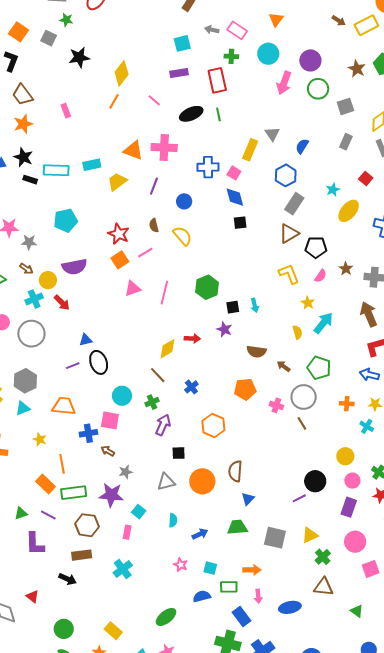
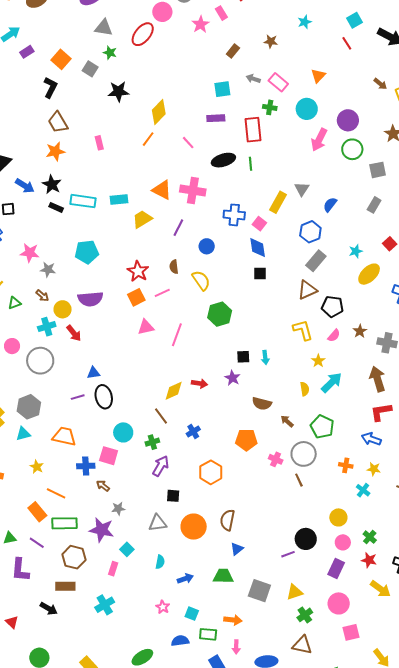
green hexagon: (207, 287) -> (220, 314), moved
orange line: (62, 464) -> (56, 493), turned -60

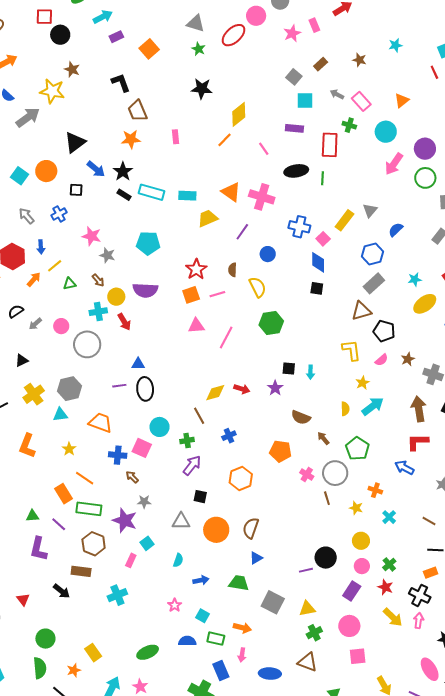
gray square: (90, 69) -> (294, 77), moved
black L-shape: (50, 87) -> (121, 83), moved, turned -55
yellow star: (374, 469) -> (356, 508), moved

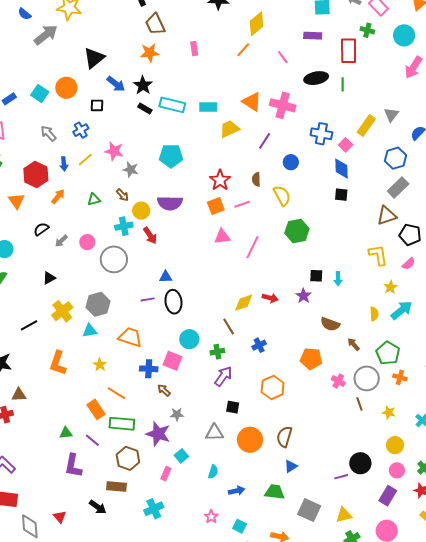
yellow line: (55, 266) -> (85, 160), moved
orange cross: (375, 490) -> (400, 377), moved

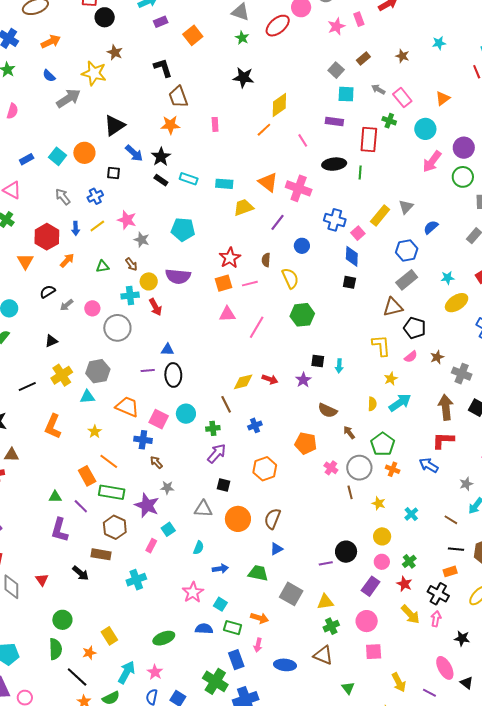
cyan rectangle: (172, 105) -> (189, 179), size x0.7
pink square: (172, 361) -> (159, 419), moved
pink star: (211, 517) -> (193, 592), size x1.5

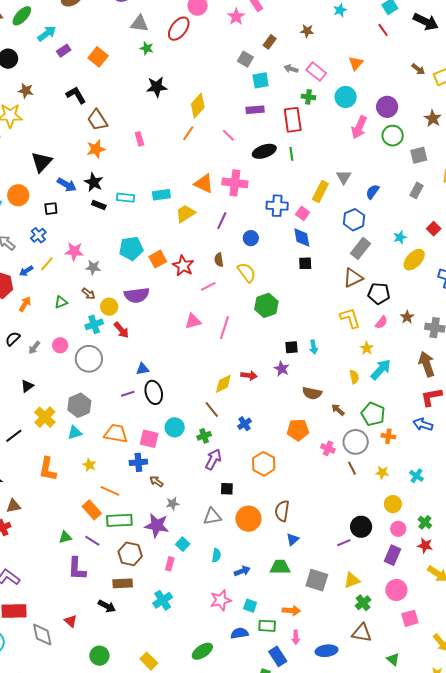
blue arrow: (76, 228) -> (26, 271), turned 72
orange square: (223, 283) -> (158, 259), moved
pink star: (193, 592) -> (221, 600), turned 30

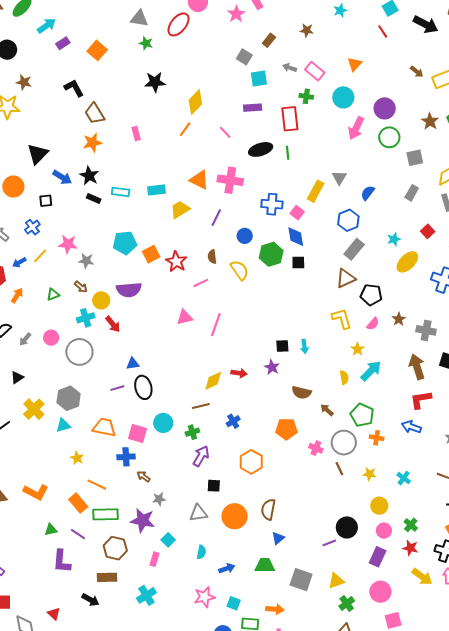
green hexagon: (266, 305) -> (271, 254), moved
brown line: (212, 409) -> (201, 406), turned -66
orange L-shape: (48, 469) -> (36, 492), moved, turned -75

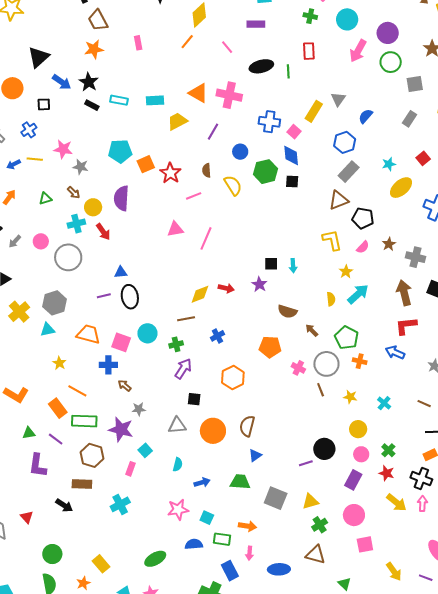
red rectangle: (290, 119) -> (309, 51), moved, size x0.7
yellow line: (40, 256) -> (35, 159), turned 49
purple semicircle: (129, 290) -> (121, 198), turned 95

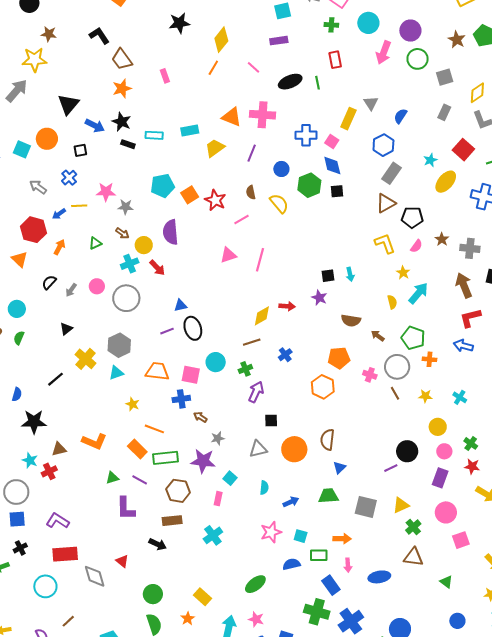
red square: (423, 158) -> (463, 150), size x1.5
orange hexagon: (233, 378) -> (323, 387), moved

